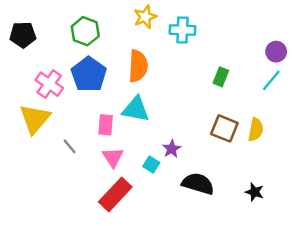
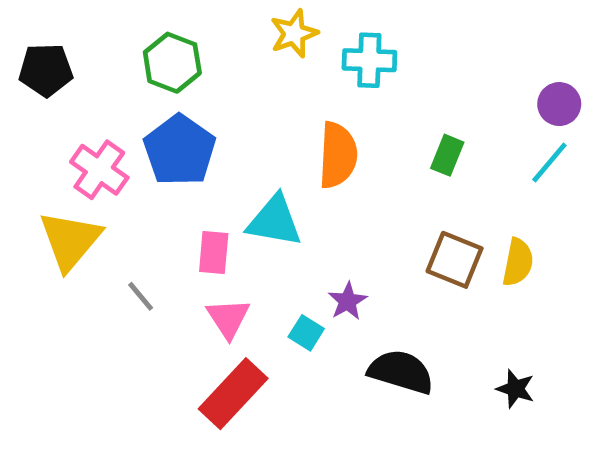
orange semicircle: (138, 66) -> (338, 155), moved

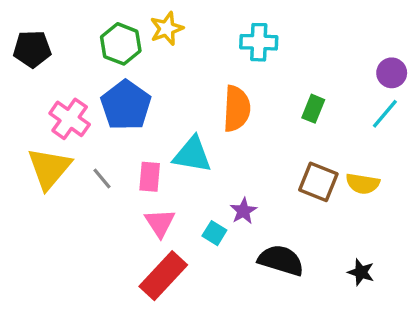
yellow star: (294, 33) -> (167, 29), moved
yellow semicircle: (518, 262) -> (363, 184), turned 88
gray line: (141, 296) -> (102, 179), moved

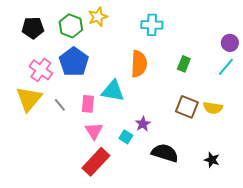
black pentagon: (32, 49) -> (33, 28), moved

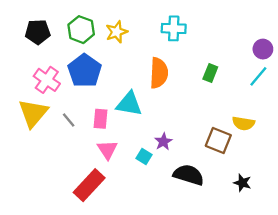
yellow star: (98, 17) -> (117, 32), moved
brown square: (187, 107) -> (218, 141), moved
red rectangle: (96, 162) -> (89, 185), moved

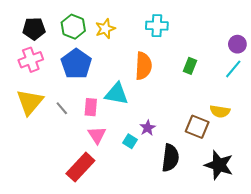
pink cross: (47, 80) -> (31, 60), moved, turned 35
black semicircle: (189, 175) -> (170, 158), turned 80
black star: (242, 183) -> (219, 165), size x1.8

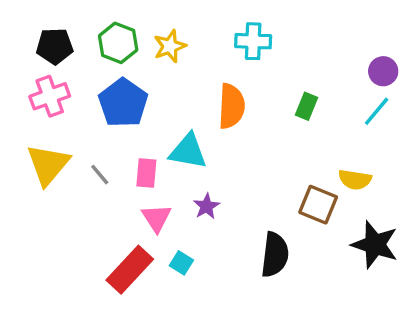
purple star: (148, 128) -> (206, 206), moved
cyan square: (130, 141) -> (181, 263), moved
black star: (219, 165) -> (375, 245), moved

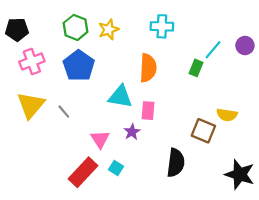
black pentagon: (55, 46) -> (17, 30), moved
cyan line: (377, 111) -> (213, 50), moved
pink rectangle: (146, 173) -> (148, 111), moved
black star: (375, 245) -> (240, 174), moved

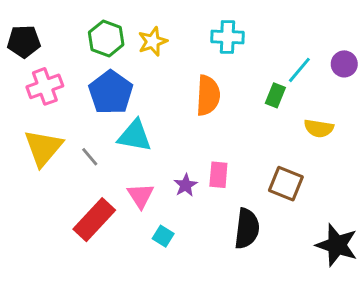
cyan triangle: (120, 97) -> (135, 136), moved
pink rectangle: (148, 111) -> (218, 175), moved
yellow semicircle: (227, 115) -> (319, 128), moved
red rectangle: (83, 172) -> (94, 220), moved

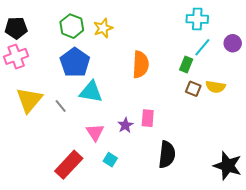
cyan cross: (227, 37) -> (197, 19), moved
pink cross: (45, 86) -> (16, 56), moved
brown square: (286, 184) -> (193, 89), moved, size x0.7
red rectangle: (94, 220) -> (69, 165), moved

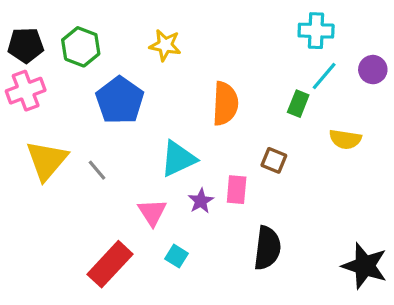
green hexagon: (72, 26) -> (81, 47), moved
yellow star: (103, 28) -> (165, 45), turned 30
brown square: (193, 89) -> (274, 160), moved
cyan triangle: (91, 92) -> (178, 159), moved, turned -35

